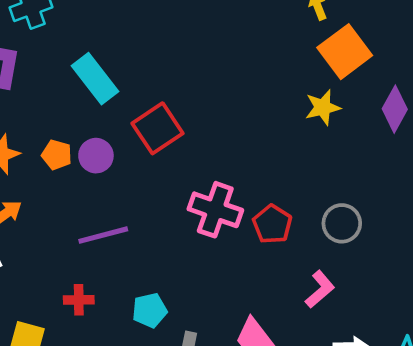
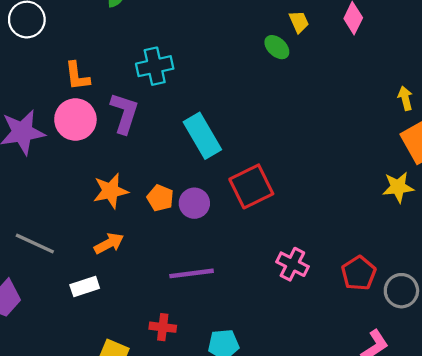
pink cross: (215, 210) -> (292, 264), size x0.7
red pentagon: (272, 224) -> (359, 273), moved

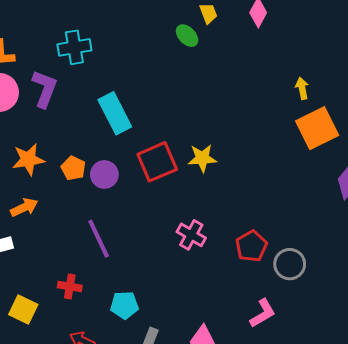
yellow star: (398, 187) -> (202, 158), moved
purple line: (192, 273) -> (99, 239), turned 69

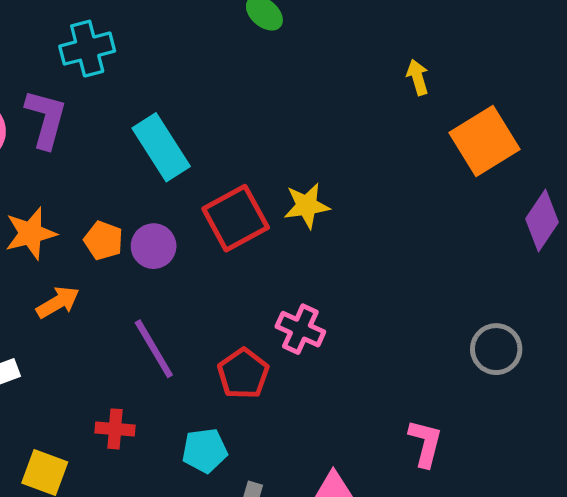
yellow arrow: (302, 88) -> (418, 77), moved
orange arrow: (24, 207) -> (58, 302), moved
red pentagon: (251, 246) -> (243, 374), moved
gray circle: (290, 264) -> (496, 349), moved
pink L-shape: (263, 313) -> (425, 443), turned -40

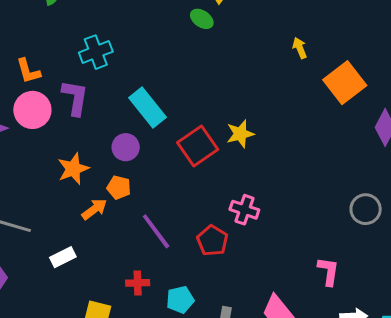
orange pentagon: (103, 241) -> (119, 187), moved
purple circle: (154, 246) -> (126, 147), moved
cyan pentagon: (205, 451) -> (180, 300), moved

